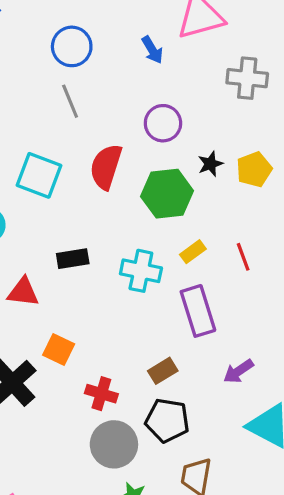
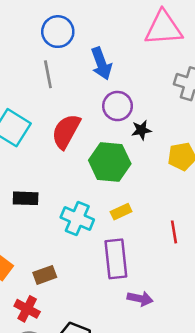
blue arrow: (152, 50) -> (101, 64), moved, size x1.4
black star: (210, 164) -> (141, 130), moved
red line: (243, 257) -> (174, 232), moved
brown rectangle: (163, 371) -> (45, 275), moved
purple arrow: (238, 371) -> (140, 299), moved, turned -145

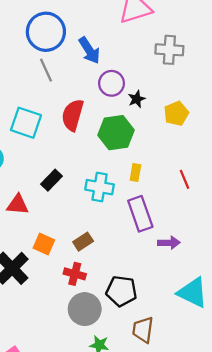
blue circle: (58, 32) -> (46, 32), size x1.4
black rectangle: (26, 198) -> (52, 180), turned -35
yellow rectangle: (121, 212) -> (135, 172), turned -42

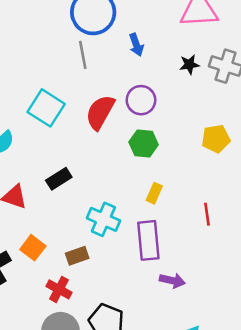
blue arrow: (89, 50) -> (136, 45), size x0.7
purple circle: (112, 83) -> (141, 100), moved
black star: (137, 99) -> (189, 64), moved
green hexagon: (116, 133) -> (144, 143), size x0.7
cyan cross: (100, 187) -> (103, 219), moved

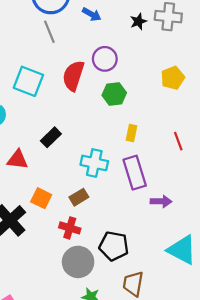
blue arrow: (136, 45) -> (92, 14), turned -30

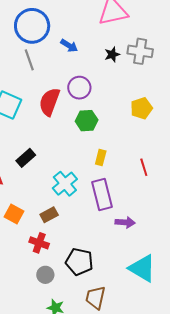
cyan cross: (94, 163) -> (65, 184), turned 35
gray circle: (78, 262) -> (45, 275), size x0.6

